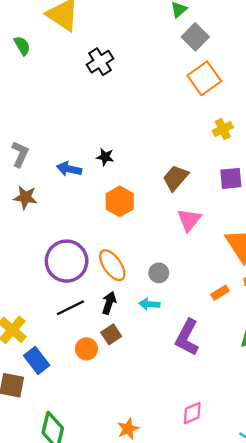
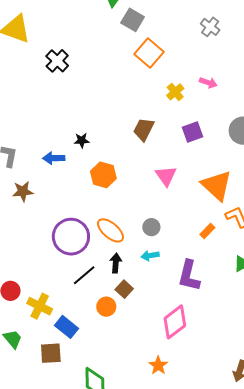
brown trapezoid: (176, 178) -> (144, 129), moved
pink diamond: (192, 413) -> (175, 322), moved, size x1.6

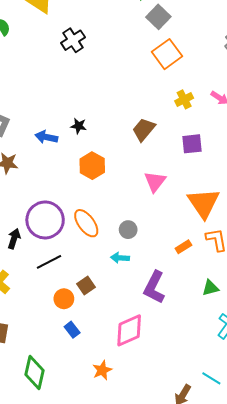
black arrow: (116, 263) -> (14, 239), moved
blue rectangle: (67, 327) -> (72, 330), moved, size x0.7

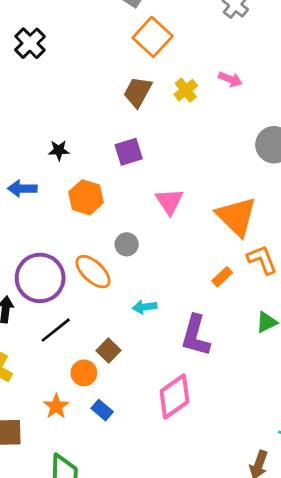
brown trapezoid: (144, 129) -> (138, 92), moved
blue arrow: (46, 137) -> (22, 189), moved
purple square: (192, 144) -> (129, 152), moved
gray circle: (128, 230) -> (127, 244), moved
orange star: (102, 370) -> (56, 406), moved

